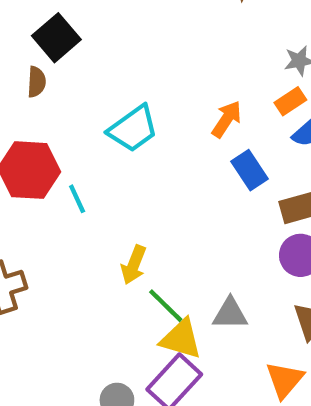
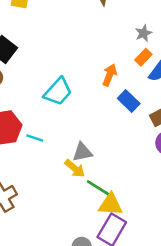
cyan line: (77, 199) -> (35, 138), turned -35
yellow arrow: (134, 265) -> (75, 168), turned -60
gray triangle: (230, 314) -> (82, 152), moved

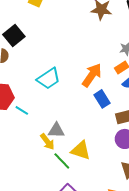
orange arrow: (110, 75) -> (92, 75), size x1.4
yellow triangle: (111, 205) -> (81, 150), moved

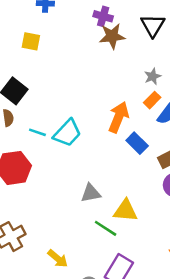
cyan line: (22, 110) -> (37, 132), moved
yellow arrow: (47, 142) -> (58, 259), moved

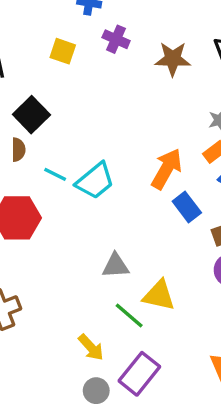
purple cross: (103, 16) -> (116, 39), moved
yellow arrow: (58, 259) -> (91, 347), moved

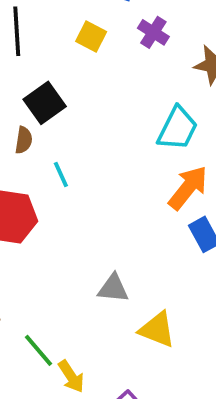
cyan line: (55, 174) -> (61, 175), turned 30
cyan trapezoid: (95, 181) -> (178, 128), moved, turned -33
green line: (129, 316) -> (38, 350), moved

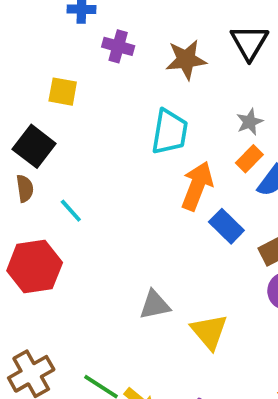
yellow square: (91, 37) -> (63, 92), moved
yellow triangle: (157, 330) -> (209, 332), turned 45

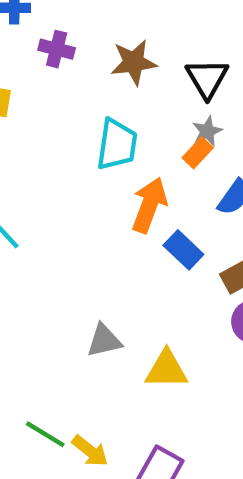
black triangle: (249, 42) -> (207, 78), moved
orange rectangle: (249, 159) -> (198, 153), moved
yellow triangle: (209, 332) -> (166, 370), turned -48

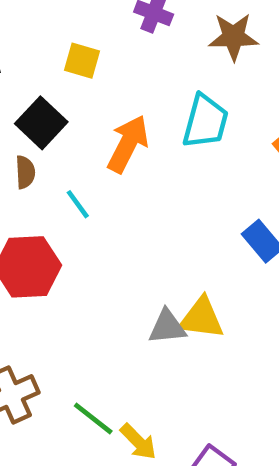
orange arrow: (149, 205) -> (128, 144), moved
yellow triangle: (166, 370) -> (201, 318), moved

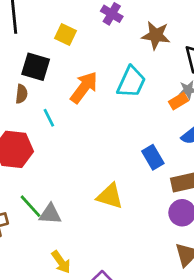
black square: (41, 123) -> (36, 67), turned -36
gray triangle: (167, 327) -> (50, 214), moved
green line: (93, 419) -> (30, 206), moved

